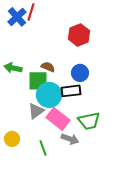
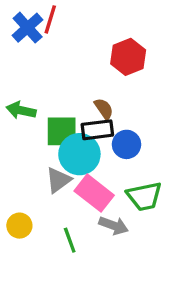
brown semicircle: (48, 67) -> (104, 109), moved, turned 32
blue circle: (80, 73) -> (127, 144), moved
black rectangle: (71, 91) -> (97, 130), moved

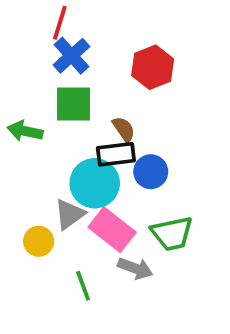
blue cross: (28, 28) -> (71, 56), moved
green square: (62, 131) -> (73, 104), moved
yellow circle: (19, 226) -> (39, 241), moved

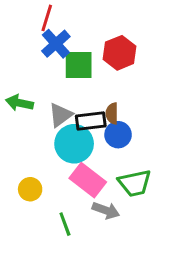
green square: (73, 104) -> (79, 65), moved
brown semicircle: (124, 129) -> (112, 113), moved, turned -145
gray triangle: (70, 214) -> (60, 115), moved

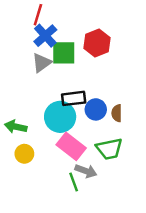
green arrow: (19, 103) -> (16, 127), moved
brown semicircle: (112, 113) -> (117, 113), moved
gray triangle: (60, 115) -> (42, 63), moved
green line: (65, 224) -> (74, 182), moved

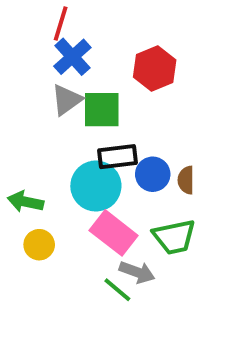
green square: (64, 53) -> (102, 110), moved
green line: (74, 182) -> (117, 290), turned -30

